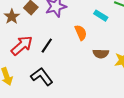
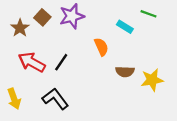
red arrow: (22, 46) -> (32, 62), turned -110

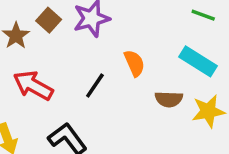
cyan rectangle: (125, 27) -> (198, 61), moved, size x1.5
black line: (61, 62) -> (95, 85), moved

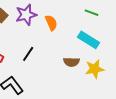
orange semicircle: (134, 63) -> (51, 23), moved

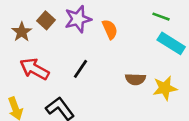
cyan rectangle: (88, 40) -> (171, 43), moved

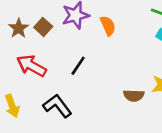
brown square: (46, 20) -> (43, 27), moved
brown semicircle: (135, 79) -> (134, 96), moved

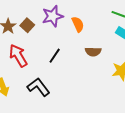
red arrow: (32, 66) -> (18, 56), turned 30
brown semicircle: (134, 96) -> (93, 52), moved

